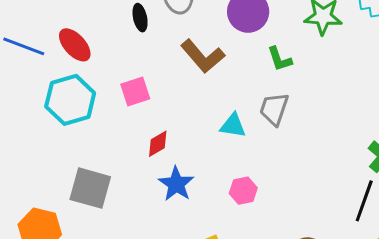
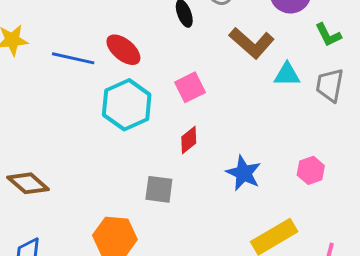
cyan triangle: (233, 126) -> (287, 75), moved
red diamond: (158, 144) -> (189, 140), moved
gray square: (90, 188) -> (159, 189), size x0.7

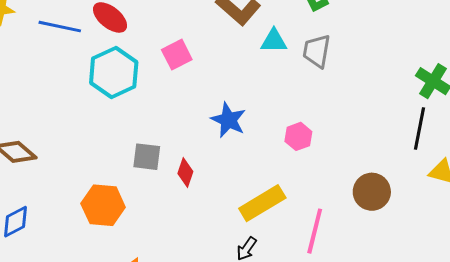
red diamond: (189, 140) -> (185, 172), moved, turned -32
blue star: (244, 173) -> (228, 120), moved

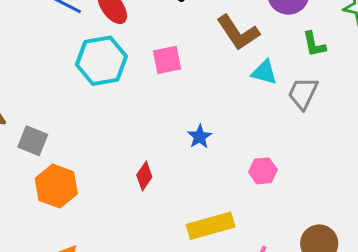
blue star: (228, 120) -> (200, 137), size x0.7
gray square: (147, 157) -> (33, 141), moved

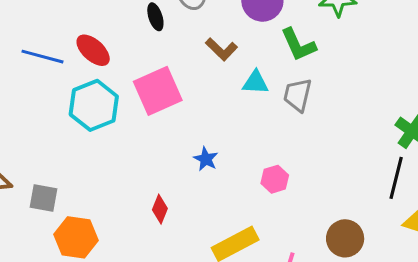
brown L-shape: (238, 33) -> (221, 49), size x0.7
green L-shape: (314, 44) -> (298, 45), size x1.4
pink square: (167, 60) -> (158, 91), size x1.6

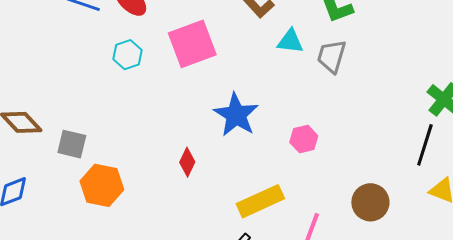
cyan hexagon: (94, 105) -> (127, 55), size x0.6
blue star: (206, 159) -> (236, 115), size x1.8

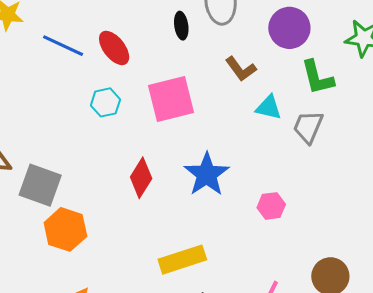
gray square: (72, 144) -> (40, 185), size x1.4
red diamond: (187, 162) -> (141, 178), moved, size x1.4
yellow rectangle: (260, 201) -> (182, 260), moved

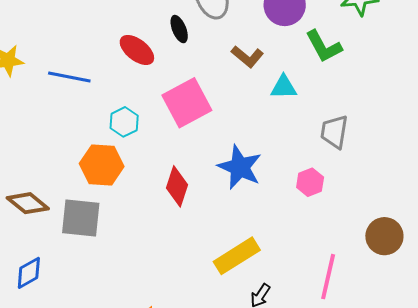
red ellipse: (114, 48) -> (137, 50), moved
gray trapezoid: (308, 127) -> (334, 132), moved
orange hexagon: (65, 229) -> (102, 165), moved

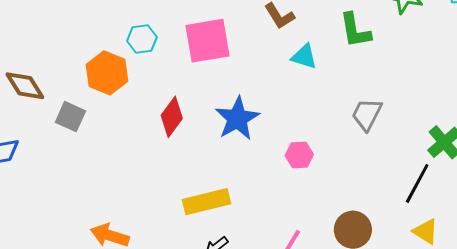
gray trapezoid: (334, 132) -> (367, 114), moved
gray square: (81, 218) -> (70, 117), size x0.7

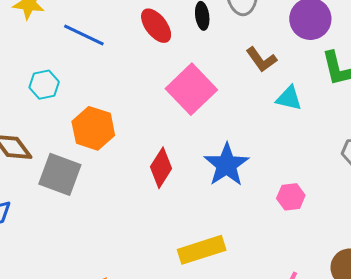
cyan hexagon: (142, 39) -> (44, 85), moved
pink square: (208, 41) -> (191, 89), turned -30
gray square: (70, 117) -> (60, 174), size x1.4

